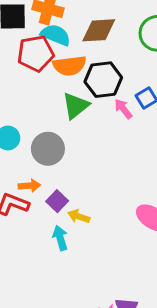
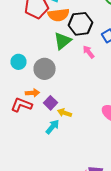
pink arrow: (123, 109) -> (88, 52), moved
cyan arrow: (60, 238) -> (52, 127), turned 56

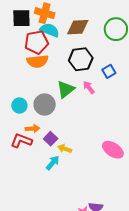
orange semicircle: (58, 15) -> (38, 61), moved
green triangle: (62, 41) -> (66, 89), moved
cyan circle: (18, 62) -> (19, 106), moved

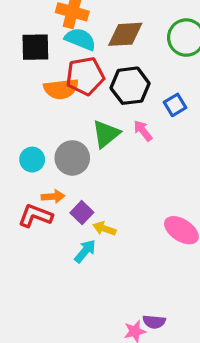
black square: (21, 18) -> (35, 47), moved
red pentagon: (37, 42) -> (85, 76), moved

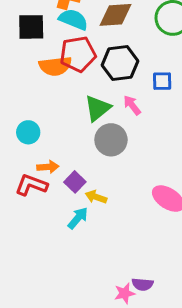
blue square: (175, 105) -> (162, 81), turned 30
gray circle: (72, 158) -> (111, 140), moved

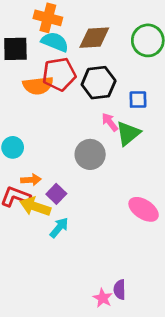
green triangle: (97, 108) -> (128, 133), moved
yellow arrow: (96, 197) -> (35, 207), moved, size x1.5
purple semicircle: (143, 284) -> (120, 290), turned 84
pink star: (125, 293) -> (103, 298), turned -30

